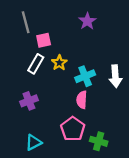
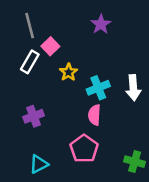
pink square: (44, 40) -> (50, 46), turned -32
white rectangle: (36, 64) -> (30, 62), moved
green cross: (99, 141) -> (135, 162), moved

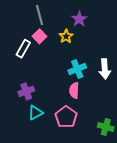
gray line: (30, 26) -> (40, 15), moved
yellow star: (69, 72) -> (66, 36), moved
cyan triangle: (39, 164) -> (35, 113), moved

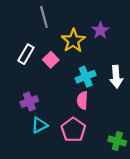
purple star: (79, 19) -> (100, 30), moved
pink square: (40, 36) -> (51, 60), moved
yellow star: (66, 36) -> (73, 41), size x1.5

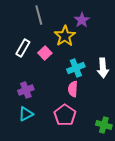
purple star: (100, 30) -> (82, 20), moved
cyan triangle: (39, 125) -> (26, 114), moved

